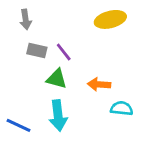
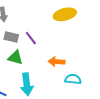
green triangle: (57, 79) -> (15, 58), moved

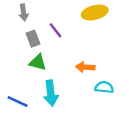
gray rectangle: (11, 37) -> (33, 39), turned 56
purple line: (31, 38) -> (56, 30), moved

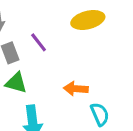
cyan semicircle: (104, 87) -> (100, 114), turned 60

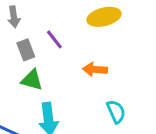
orange arrow: (76, 89) -> (95, 69), moved

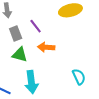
orange arrow: (95, 69) -> (46, 47), moved

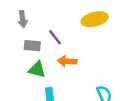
gray rectangle: (16, 34) -> (32, 46), turned -64

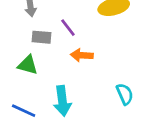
green triangle: (37, 70) -> (28, 65), moved

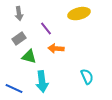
gray rectangle: (42, 37) -> (19, 39), moved, turned -40
green triangle: (28, 65) -> (29, 57), moved

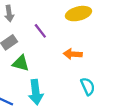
orange arrow: (56, 49) -> (73, 54), moved

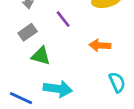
cyan arrow: (36, 92) -> (58, 89), turned -75

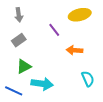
purple line: (63, 19) -> (54, 30), moved
green triangle: (41, 56) -> (24, 67), moved, turned -42

